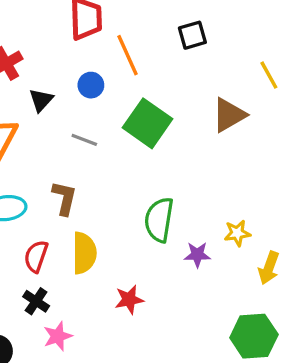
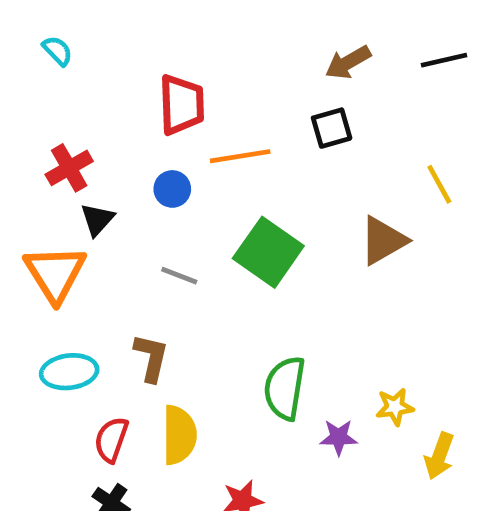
orange line: (128, 55) -> (240, 156), turned -75
blue circle: (91, 85) -> (172, 189), moved
black triangle: (41, 100) -> (97, 219), moved

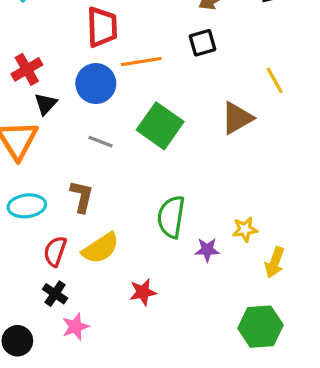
blue circle: (172, 189) -> (96, 84), size x1.6
yellow semicircle: (179, 435) -> (101, 248), turned 57

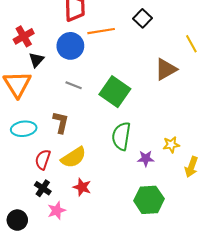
black square: (202, 43) -> (143, 18), turned -30
green square: (160, 126) -> (115, 92), moved
red star: (143, 292) -> (82, 187), moved, turned 30
green hexagon: (261, 327) -> (149, 200), moved

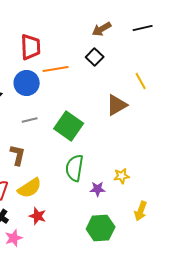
gray line: (74, 85) -> (30, 120), turned -35
yellow arrow: (191, 167) -> (141, 211), moved

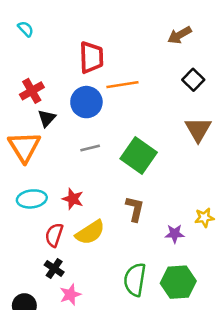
black square: (95, 57) -> (193, 80), moved
brown triangle: (117, 105) -> (198, 129), turned -30
brown L-shape: (18, 155) -> (135, 209), moved
green semicircle: (75, 168) -> (135, 280), moved
red star: (38, 216) -> (73, 199), moved

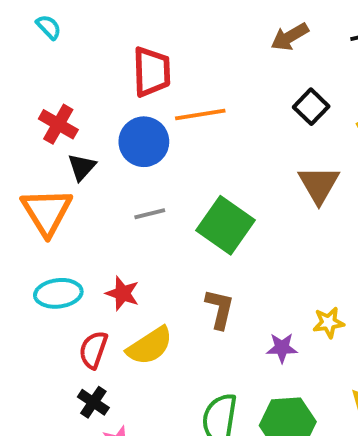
red cross: (32, 91) -> (58, 124), turned -30

